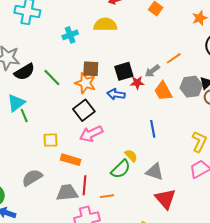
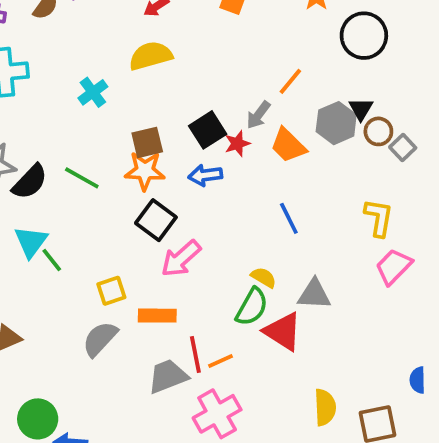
gray semicircle: (32, 178) -> (100, 339), moved
orange line: (107, 196) -> (220, 361), moved
red triangle: (165, 199) -> (283, 331), moved

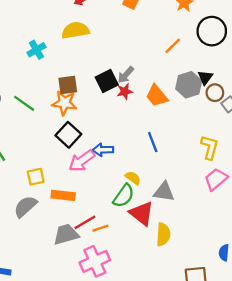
orange line: (290, 81) -> (173, 46), moved
gray arrow: (258, 115) -> (126, 75), moved
blue arrow: (205, 175) -> (103, 150), moved
red line: (195, 354) -> (85, 222), turned 65
yellow semicircle: (325, 407) -> (163, 234), moved

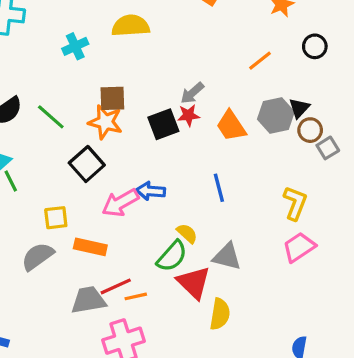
black circle: (212, 31) -> (315, 46), size x0.6
black square: (107, 81) -> (163, 124), moved
black square: (68, 135) -> (87, 164), moved

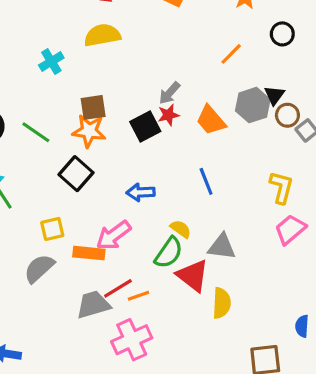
pink arrow: (120, 203) -> (113, 235), moved

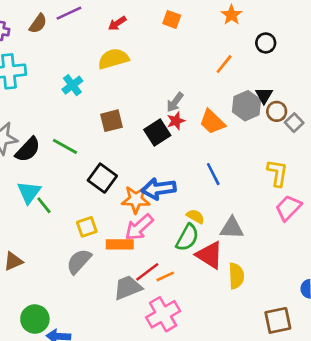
orange star: (89, 131) -> (136, 200), moved
blue arrow: (141, 192) -> (159, 189), size x1.4

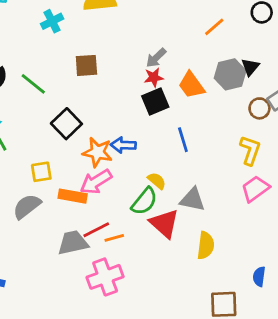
brown circle: (277, 111) -> (259, 108), moved
black square: (157, 133) -> (155, 102), moved
blue arrow: (159, 189) -> (123, 145), size x0.7
yellow semicircle: (236, 276) -> (206, 245), moved

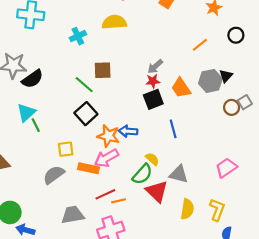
green line: (33, 84) -> (84, 85), moved
yellow L-shape: (250, 150) -> (217, 210), moved
gray trapezoid: (73, 243) -> (73, 215), moved

